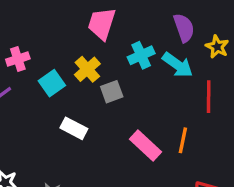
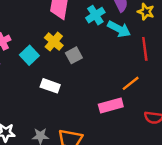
cyan cross: (141, 55) -> (95, 15), moved
orange line: (183, 140) -> (131, 83), turned 48
pink rectangle: (146, 146) -> (111, 106), moved, turned -50

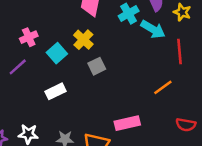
gray square: (74, 55) -> (97, 66), moved
white rectangle: (50, 86) -> (56, 91), moved, turned -48
pink rectangle: (111, 106) -> (127, 123), moved

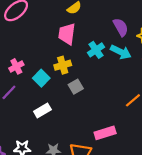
cyan cross: (129, 14) -> (96, 50), moved
yellow cross: (83, 40) -> (63, 65), turned 35

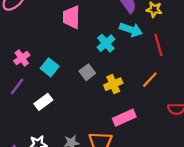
cyan cross: (96, 50) -> (106, 43), moved
yellow cross: (63, 65) -> (113, 84), moved
white rectangle: (42, 111) -> (43, 102), moved

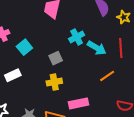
cyan arrow: (131, 30) -> (97, 48), moved
yellow cross: (113, 84) -> (54, 82), moved

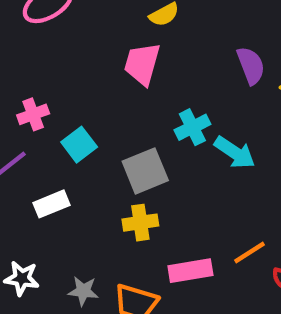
gray square: (56, 58) -> (145, 171), size x1.5
orange line: (107, 76) -> (249, 253), moved

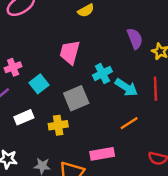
pink trapezoid: (142, 64) -> (70, 52), moved
yellow cross: (140, 223) -> (58, 125), moved
orange line: (249, 253) -> (129, 123), moved

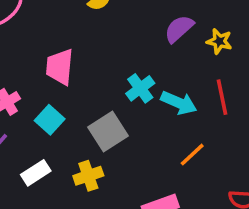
purple semicircle: (135, 39) -> (179, 29), turned -100
pink trapezoid: (70, 52) -> (60, 67), moved

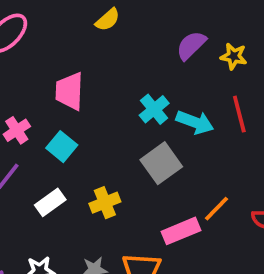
gray square: (108, 131) -> (161, 163), moved
orange line: (192, 155) -> (217, 209), moved

